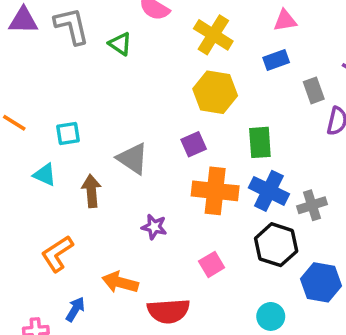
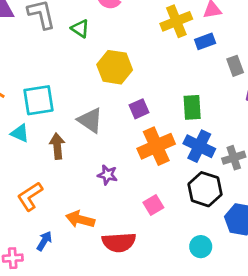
yellow cross: (213, 35) -> (176, 21), moved, turned 36
yellow hexagon: (215, 92) -> (115, 67), moved
cyan square: (68, 133) -> (39, 100), size x1.6
orange cross: (215, 191) -> (156, 146), turned -30

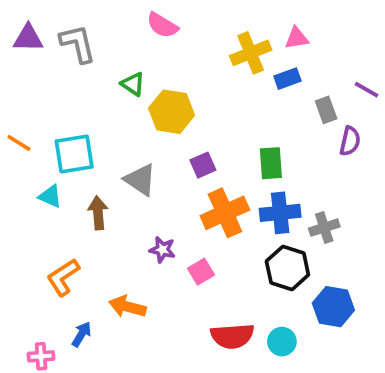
green triangle: (80, 28) -> (133, 84), moved
blue cross: (199, 146) -> (280, 213), turned -32
pink square: (153, 205) -> (201, 272), moved
red semicircle: (119, 242) -> (232, 336), moved

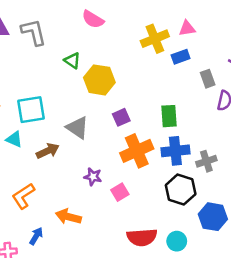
brown arrow: (98, 213) -> (48, 151), turned 70

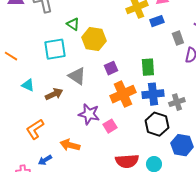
cyan square: (31, 110) -> (55, 49), moved
purple star: (93, 177) -> (89, 114), size x1.5
blue arrow: (36, 236) -> (45, 160), turned -152

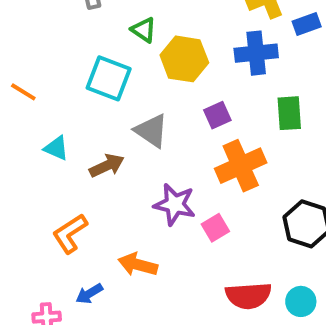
cyan square: (55, 49) -> (109, 78), turned 30
blue cross: (153, 94) -> (256, 53), moved

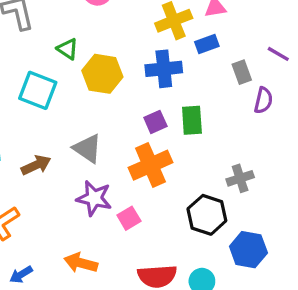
purple square: (217, 115) -> (155, 122), moved
gray triangle: (151, 131) -> (87, 148), moved
orange arrow: (138, 265) -> (81, 263), moved

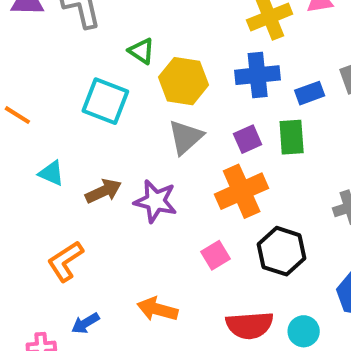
blue rectangle: (207, 44) -> (310, 93), moved
gray triangle: (87, 148) -> (185, 137), moved, turned 44
purple star: (94, 198) -> (155, 201), moved
black hexagon: (207, 215) -> (282, 251), moved

